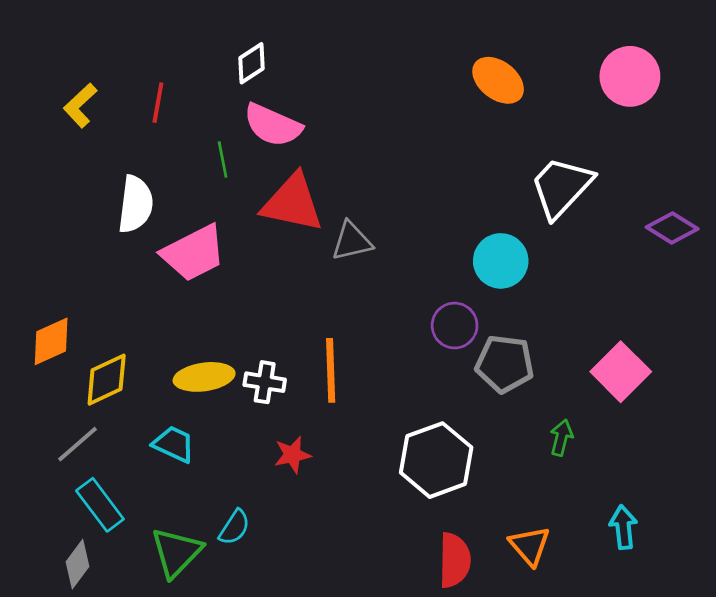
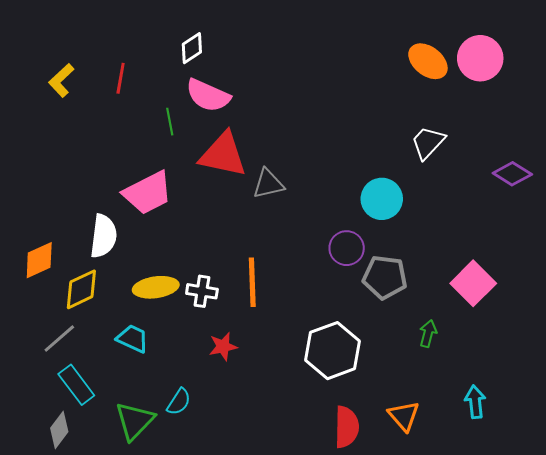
orange ellipse: (498, 80) -> (428, 61), moved
white trapezoid: (561, 187) -> (428, 143), size x0.7
white semicircle: (136, 204) -> (103, 236), moved

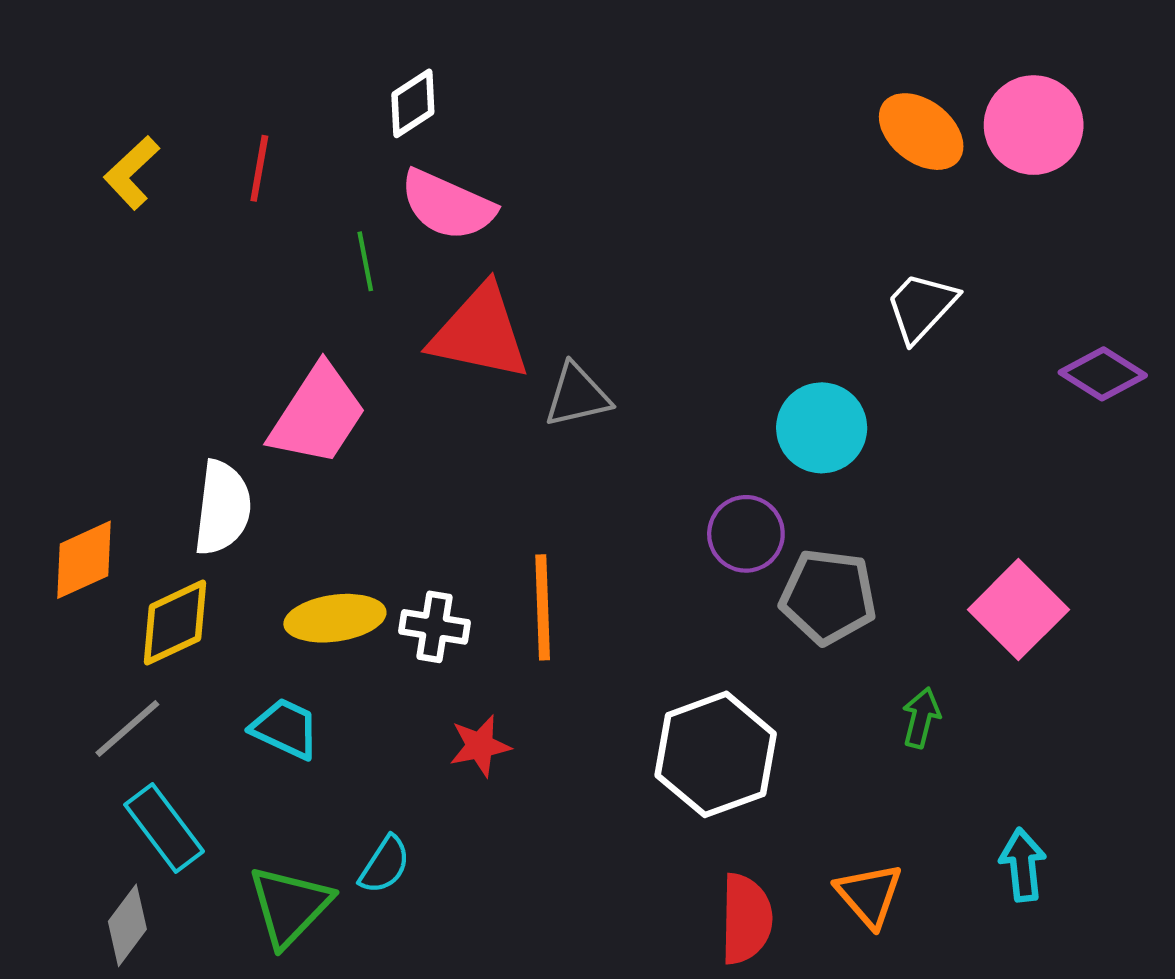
pink trapezoid: (148, 193) -> (318, 415), turned -30

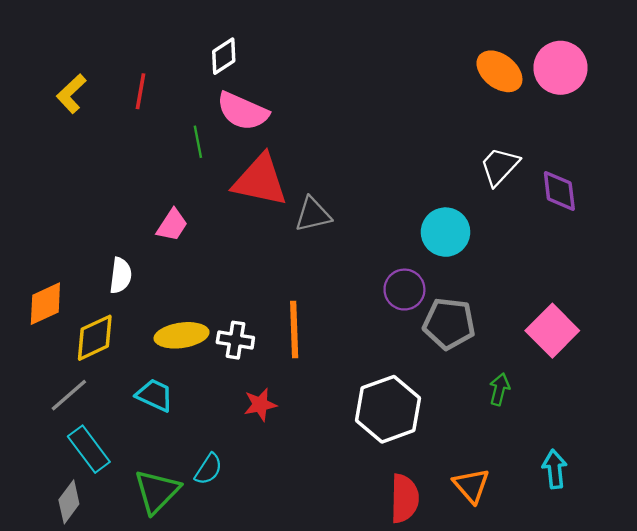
purple diamond: (1103, 374) -> (559, 191), moved, turned 51
pink trapezoid: (318, 415) -> (172, 225), size x0.6
white semicircle: (223, 508) -> (121, 275), size x0.7

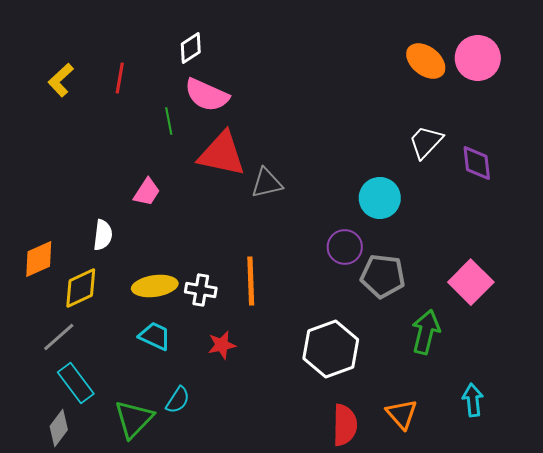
green arrow: (499, 389) -> (426, 332), size x1.6
cyan trapezoid: (155, 395) -> (155, 336), moved

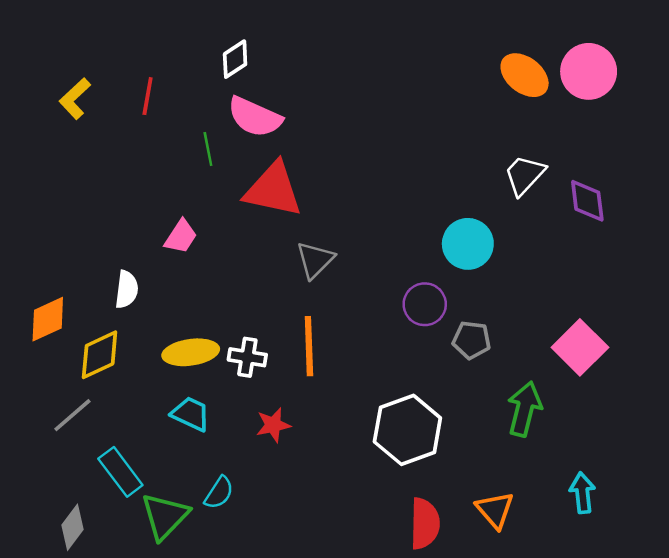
gray triangle: (267, 183) -> (315, 260), moved, turned -32
gray pentagon: (383, 276) -> (472, 340), size x0.7
cyan rectangle: (76, 383) -> (120, 472), moved

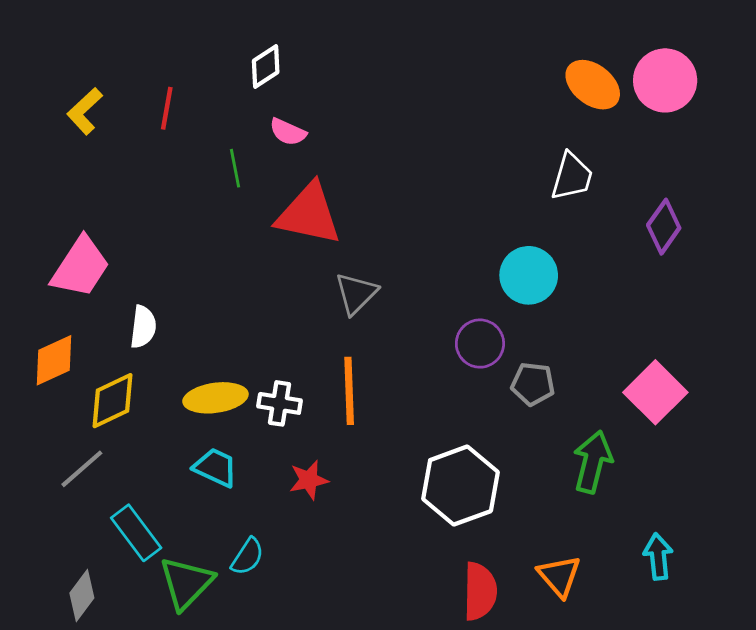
pink semicircle: (255, 117) -> (288, 132), size x0.6
white trapezoid: (525, 175) -> (572, 176), moved, turned 153
purple diamond: (587, 201) -> (664, 227), turned 42
pink trapezoid: (181, 236) -> (80, 267), moved, size x1.6

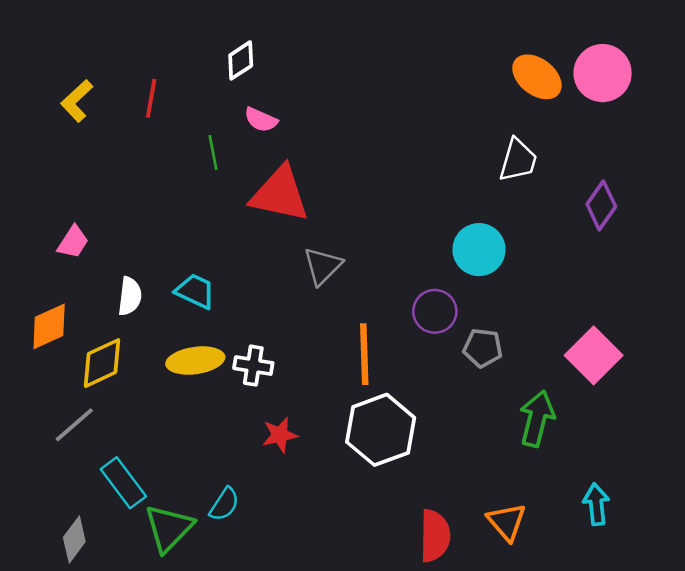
pink trapezoid: (80, 267) -> (73, 242), size x0.6
orange line: (349, 391) -> (364, 354), moved
cyan trapezoid: (215, 467) -> (195, 291), moved
white hexagon: (460, 486) -> (381, 430), moved

